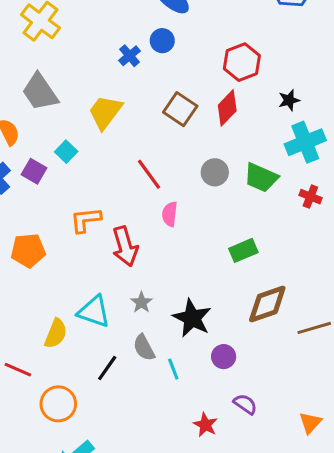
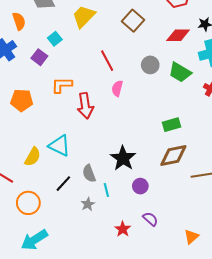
red diamond: (227, 108) -> (178, 35), moved, turned 40
purple square: (34, 171) -> (39, 57), moved
green rectangle: (243, 250) -> (171, 125), moved
gray star: (141, 302) -> (88, 204), moved

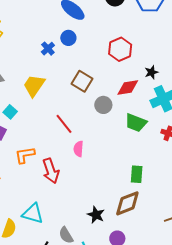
gray circle: (150, 65) -> (103, 105), moved
green rectangle: (171, 125) -> (137, 174), turned -60
brown diamond: (173, 155) -> (127, 203), moved
black star: (123, 158) -> (96, 215), size x0.7

